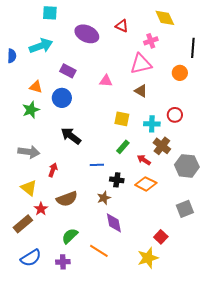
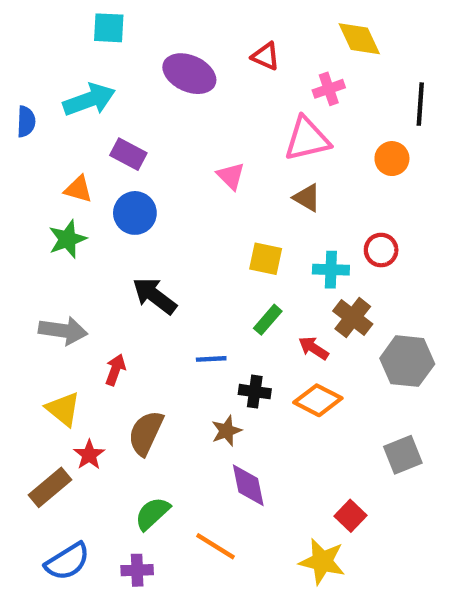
purple rectangle: (68, 71) -> (128, 154), moved
pink triangle: (106, 81) -> (231, 176), turned 40
brown semicircle: (67, 199) -> (146, 433), turned 135
yellow star: (148, 258) -> (322, 561), turned 30

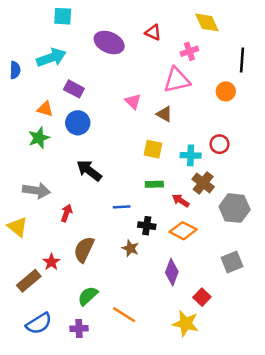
brown triangle: (307, 198) -> (164, 114), moved
green rectangle: (268, 320) -> (154, 184), turned 48
yellow triangle: (63, 409) -> (18, 227), moved
brown star: (226, 431) -> (130, 248), turned -30
purple diamond: (248, 485) -> (172, 272), moved, turned 32

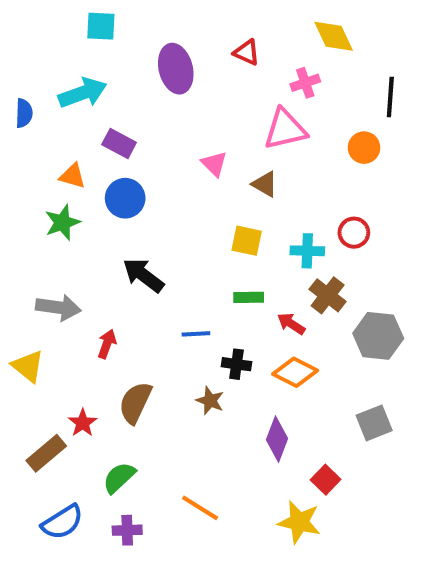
purple ellipse: (109, 43) -> (176, 69), turned 52
green semicircle: (88, 296) -> (119, 478), moved

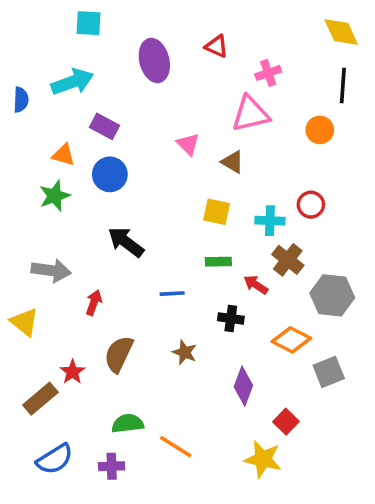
yellow diamond: (334, 36) -> (341, 32), moved
black cross: (236, 364) -> (231, 319), moved
orange diamond: (295, 372) -> (291, 340), moved
green semicircle: (119, 478) -> (128, 423), moved, turned 36

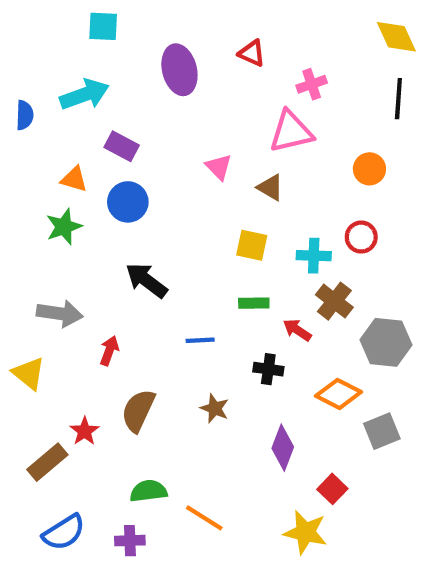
orange circle: (320, 130) -> (369, 169), moved

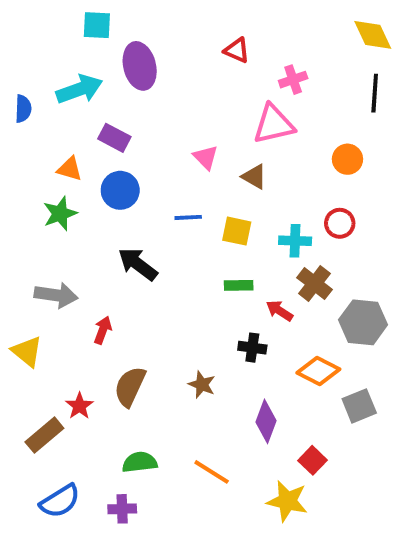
purple ellipse: (179, 70) -> (140, 66), moved
blue line: (200, 340) -> (188, 217), moved
orange line: (204, 518) -> (212, 472), moved

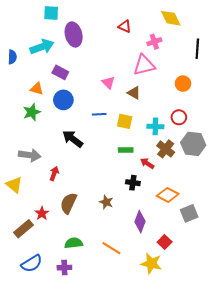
yellow diamond: (373, 35) -> (171, 18), moved
gray hexagon: (363, 322) -> (193, 144), moved

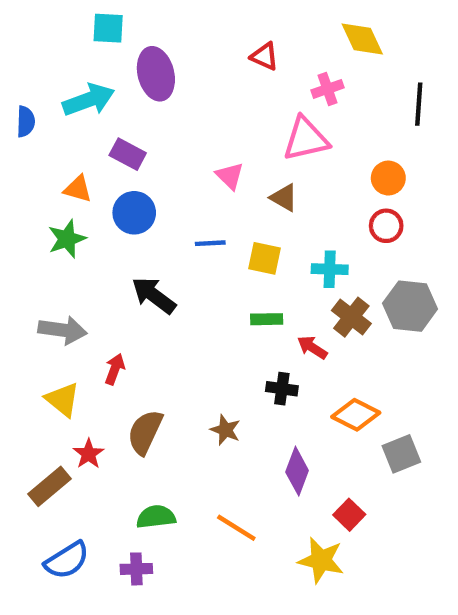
red circle: (179, 117) -> (386, 226), moved
yellow triangle: (14, 185) -> (63, 400), moved

